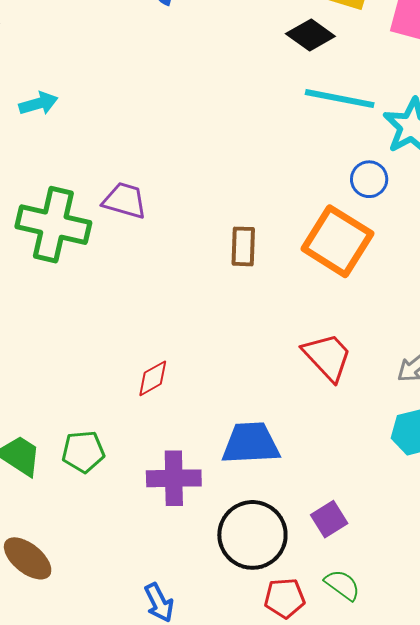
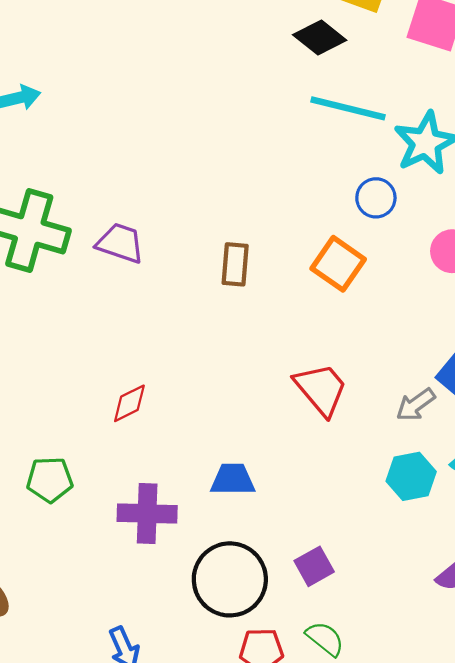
purple trapezoid: (125, 200) -> (120, 243), moved
orange square: (337, 241) -> (338, 264), size x0.7
blue trapezoid: (251, 443) -> (233, 479), size x0.7

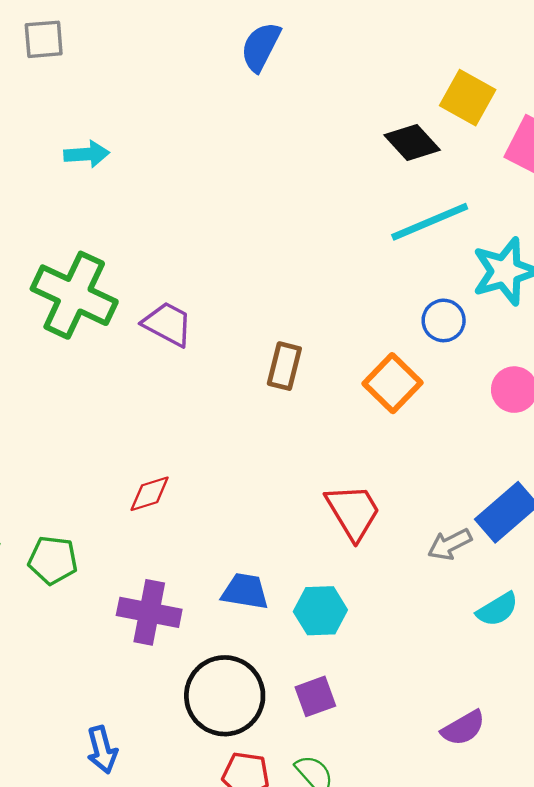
cyan line: (348, 108) -> (430, 222), turned -46
cyan hexagon: (411, 476) -> (320, 611), moved

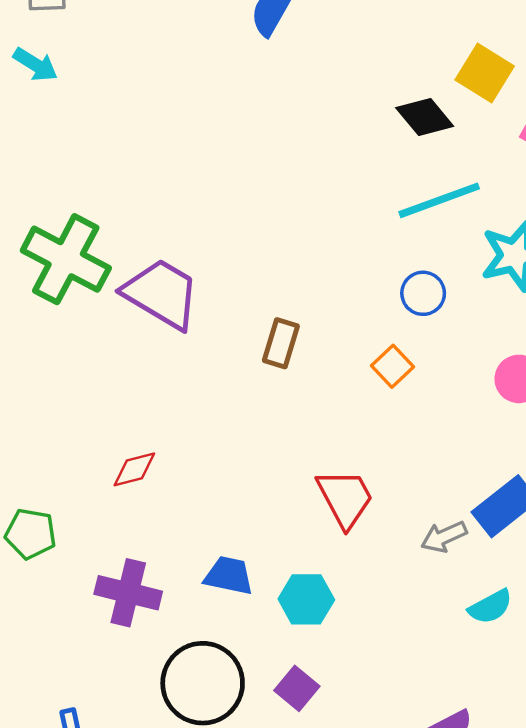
cyan arrow: (87, 154) -> (35, 65), moved, turned 33
blue circle: (444, 320) -> (423, 293), moved
purple trapezoid: (168, 324) -> (161, 294), size x1.5
orange square: (393, 383) -> (393, 366), size x0.7
purple square: (315, 696) -> (297, 688), turned -33

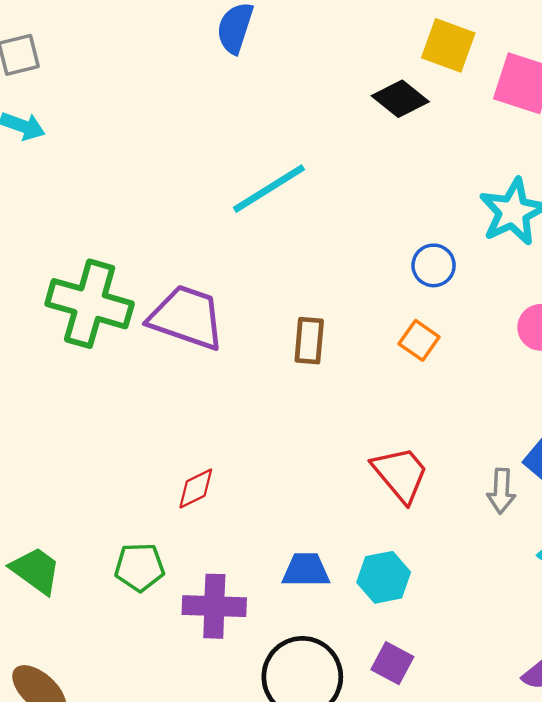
cyan line: (439, 200) -> (269, 189), moved
green pentagon: (31, 534) -> (140, 567), moved
gray arrow: (444, 537) -> (501, 491), turned -51

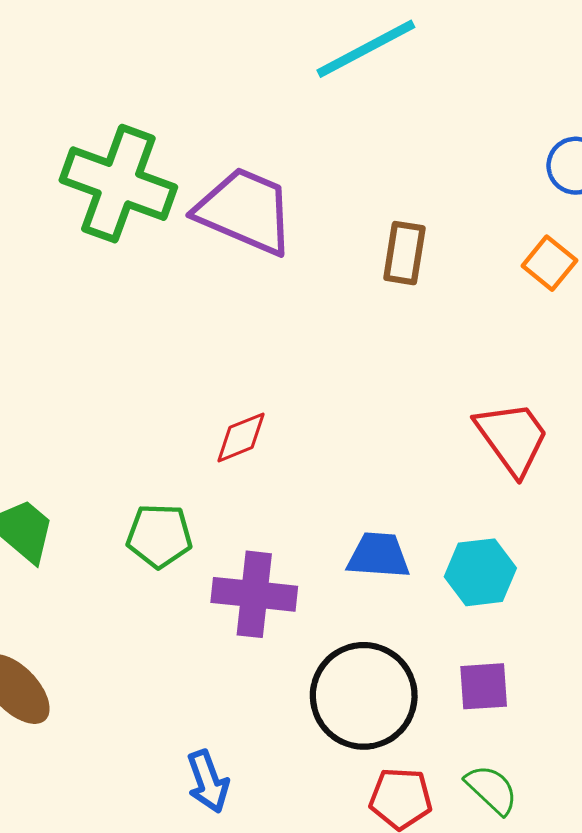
purple square: (392, 663) -> (484, 686), turned -36

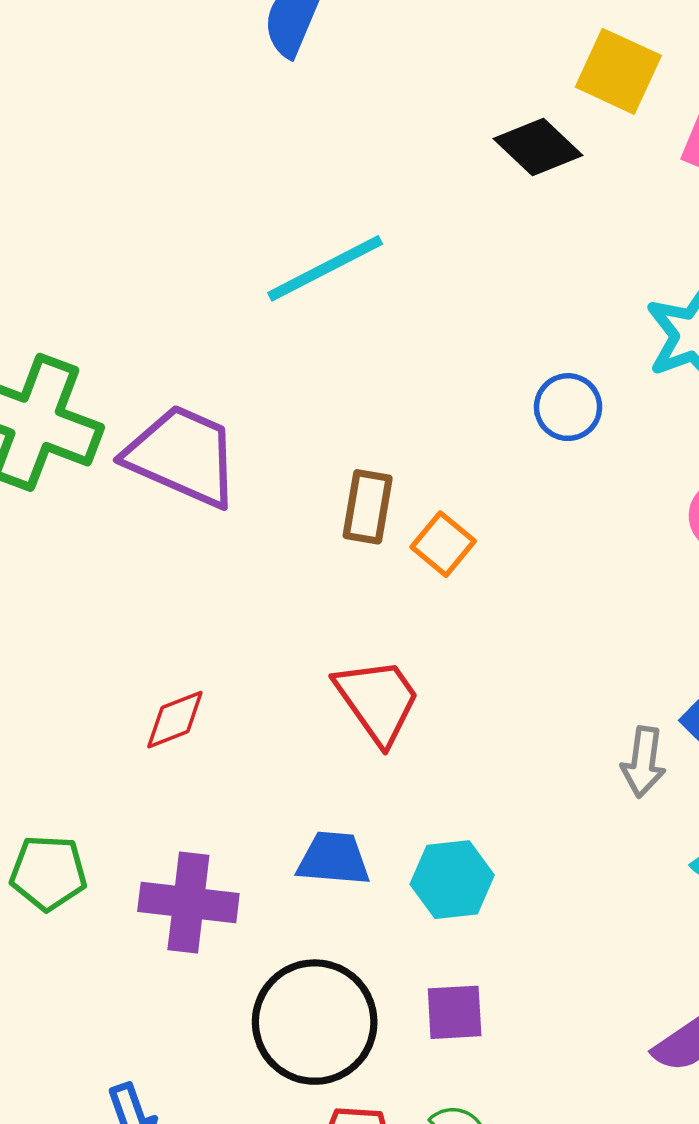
orange square: (549, 263) -> (443, 544), moved
red trapezoid: (512, 438) -> (378, 701), moved
green pentagon: (159, 536) -> (48, 873), moved

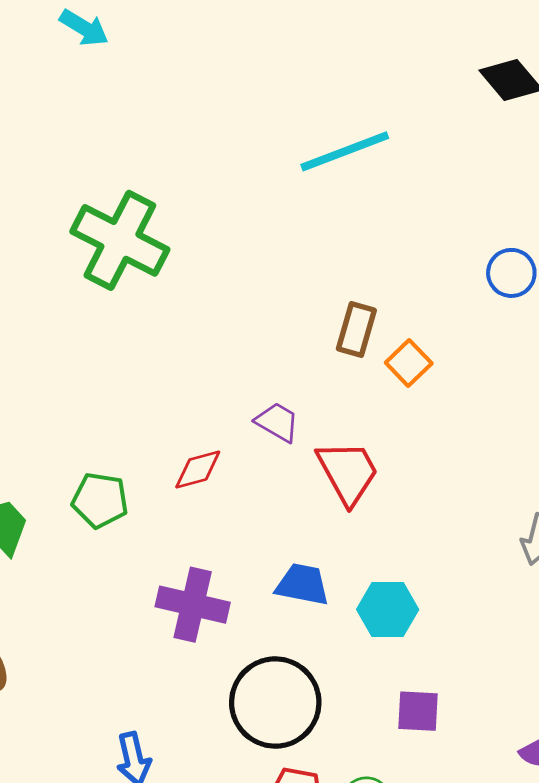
purple trapezoid: (183, 456) -> (277, 422), moved, size x0.5
green pentagon: (48, 873) -> (100, 500), moved
purple square: (455, 1012) -> (418, 711), moved

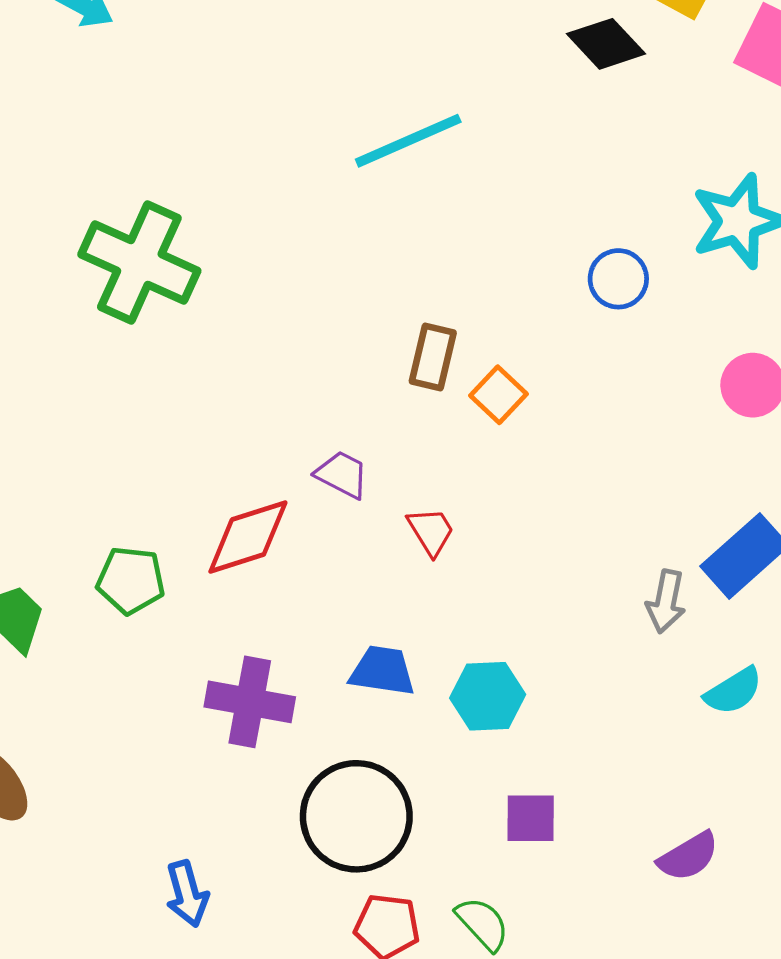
red diamond: (198, 469) -> (248, 537), size x1.5
red trapezoid: (348, 472) -> (431, 531), size x0.6

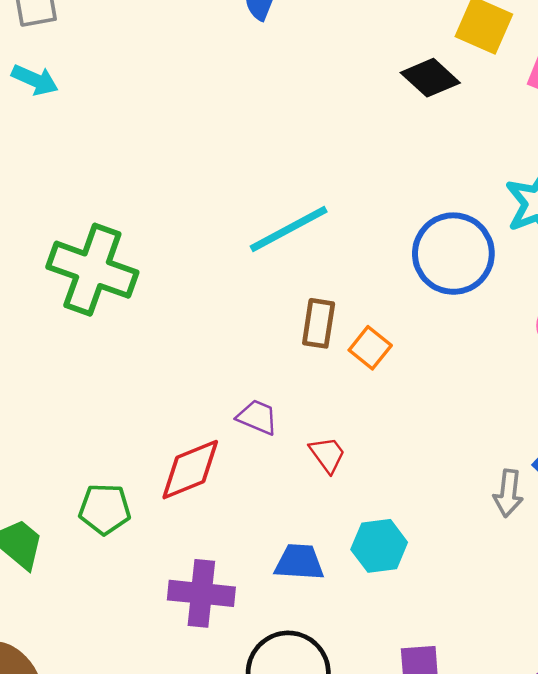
cyan line: (408, 141) -> (289, 229), moved
blue circle: (618, 279) -> (453, 254), size x1.8
cyan hexagon: (488, 696) -> (379, 546), moved

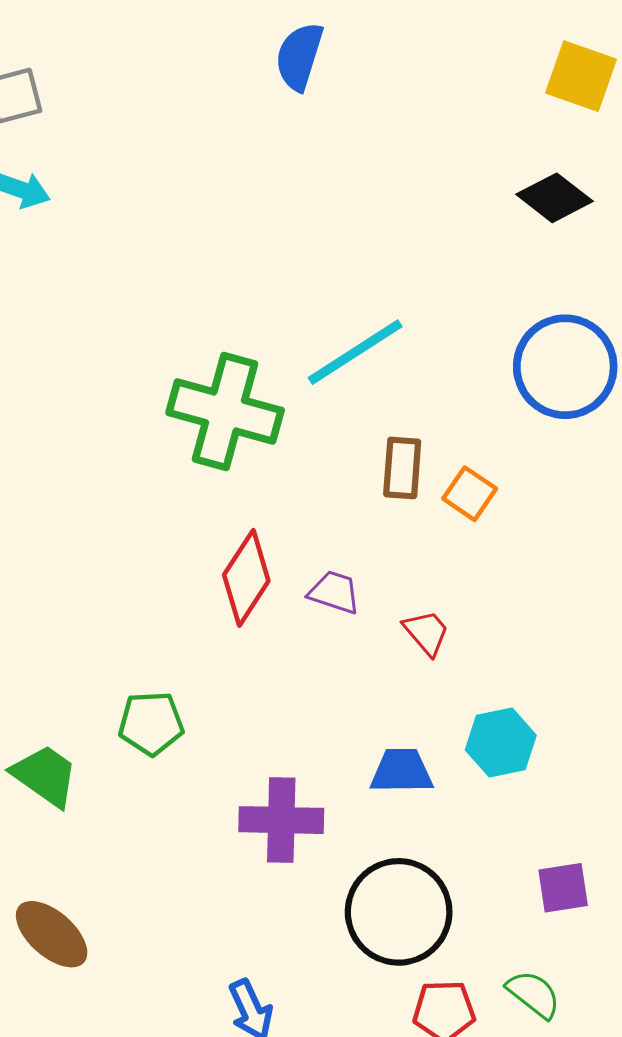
black diamond: (430, 78) -> (555, 198), moved
green cross: (92, 270) -> (225, 411), moved
red diamond: (190, 470) -> (246, 578), moved, turned -30

